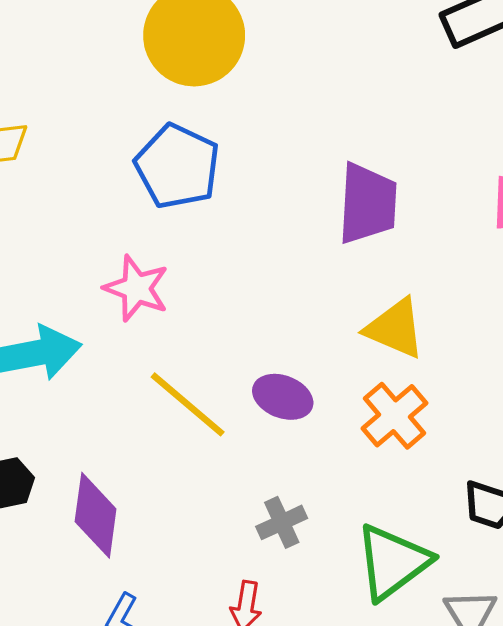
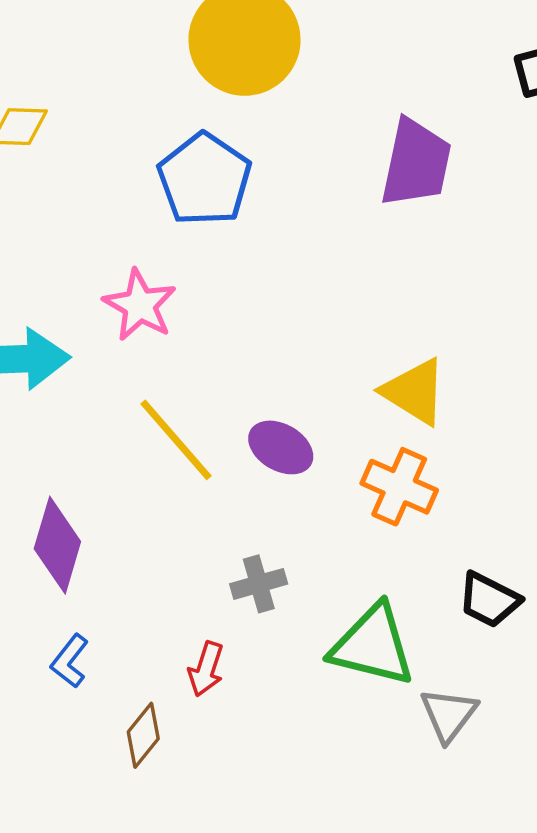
purple trapezoid: (368, 204) -> (416, 163), moved
orange cross: (395, 416) -> (399, 487), turned -34
green triangle: (393, 562) -> (373, 645), turned 42

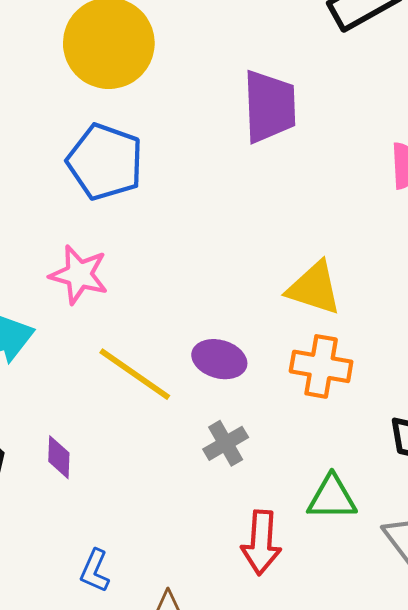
purple diamond: (57, 545) -> (59, 457), moved, size x0.6
gray cross: (259, 584) -> (226, 443), moved
green triangle: (373, 645) -> (332, 498), size x0.7
red arrow: (206, 669) -> (261, 543), moved, size x1.4

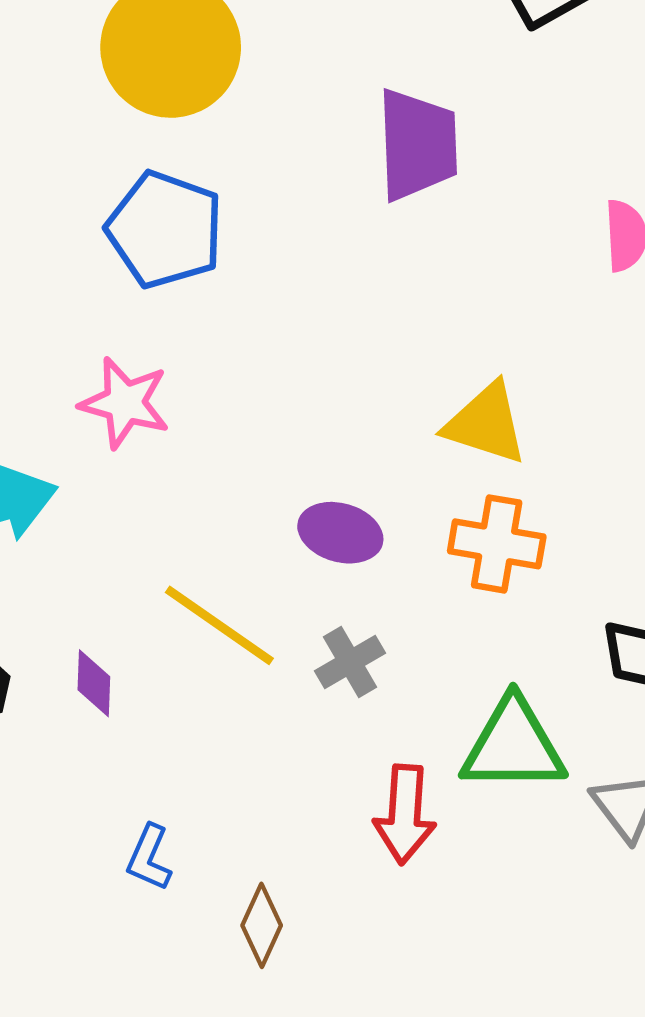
yellow line: (135, 374) -> (219, 625), moved
green triangle: (332, 498) -> (513, 745), size x1.4

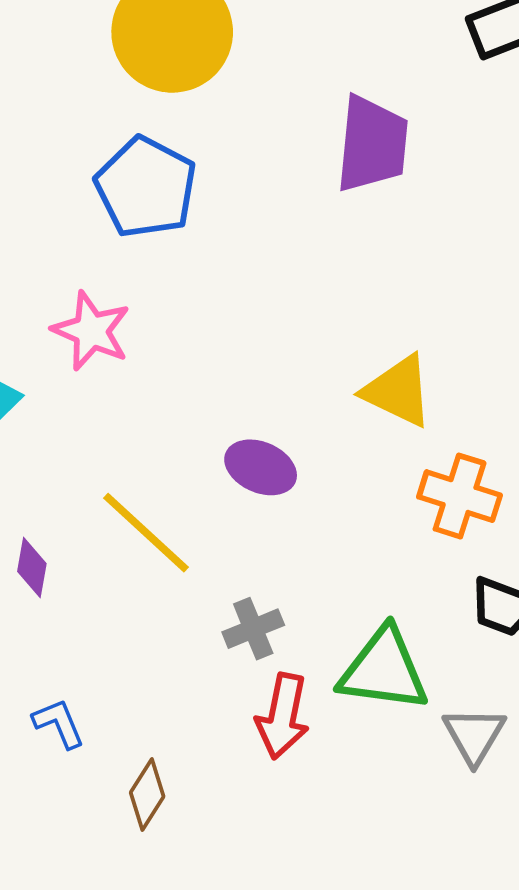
orange cross: (497, 544) -> (460, 496), moved
gray cross: (350, 662) -> (253, 629), moved
blue L-shape: (149, 858) -> (59, 723), turned 126

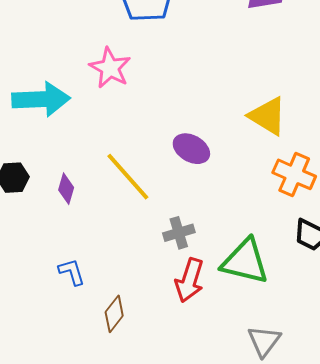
gray triangle: (474, 735) -> (264, 341), moved

